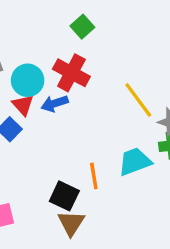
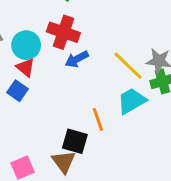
yellow line: (138, 100) -> (128, 66), moved
blue arrow: (55, 104) -> (77, 59), moved
brown triangle: (71, 223) -> (64, 162), moved

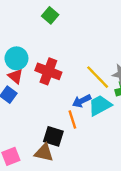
red cross: (63, 32) -> (48, 71), moved
blue arrow: (77, 59) -> (82, 101), moved
brown triangle: (64, 162) -> (44, 153), turned -42

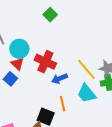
blue arrow: (82, 101) -> (59, 79), moved
cyan trapezoid: (100, 105) -> (87, 93), turned -105

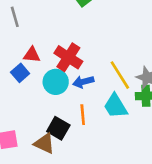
cyan circle: (19, 49) -> (56, 82), moved
red triangle: (17, 64) -> (32, 55), turned -48

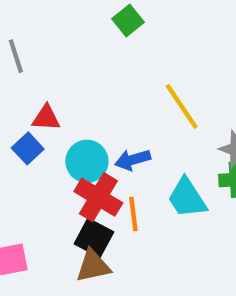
red cross: (68, 57) -> (98, 197), moved
yellow line: (120, 75) -> (182, 106), moved
brown triangle: (44, 143) -> (93, 266), moved, turned -35

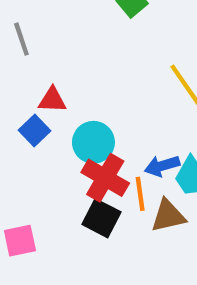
blue arrow: (133, 160) -> (162, 166), moved
brown triangle: (93, 266) -> (168, 216), moved

